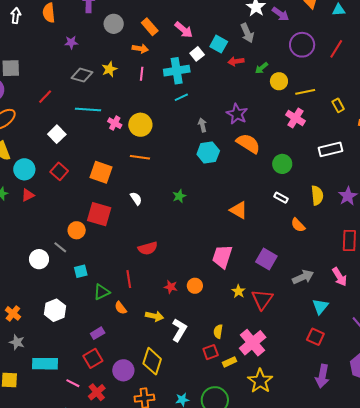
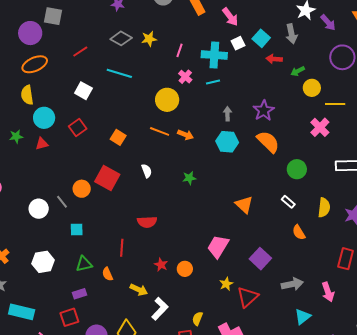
orange arrow: (140, 49) -> (185, 135), moved
pink cross: (115, 123) -> (185, 77), moved
white square: (57, 134) -> (83, 91), turned -30
orange square: (101, 172) -> (118, 137), size x0.7
green triangle: (102, 292) -> (84, 264), moved

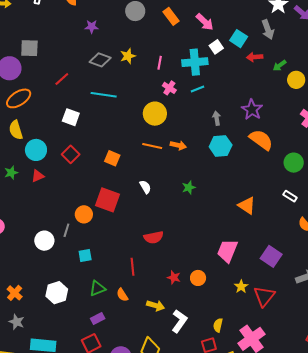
gray line: (62, 202) -> (66, 230), turned 64

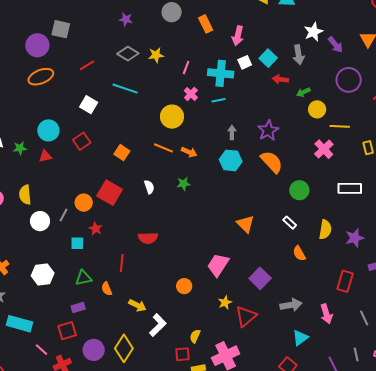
pink arrow: (205, 22) -> (238, 36), turned 48
yellow semicircle: (16, 130) -> (25, 195), moved
green star: (189, 187) -> (184, 184), moved
red star: (174, 277) -> (96, 229), moved

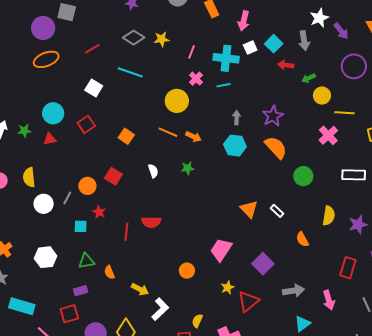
red square: (110, 193) -> (113, 176), size x0.7
white rectangle: (290, 223) -> (277, 211), moved
red line: (122, 263) -> (126, 232), moved

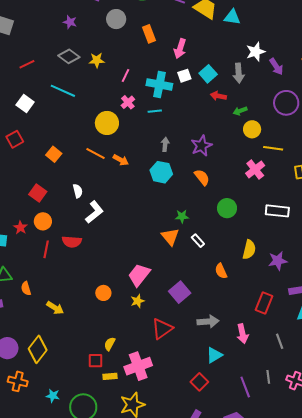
orange semicircle: (276, 147) -> (202, 177), size x0.7
green star: (188, 168) -> (182, 216), moved
orange circle: (87, 186) -> (43, 221), moved
yellow star: (228, 287) -> (138, 301), moved
white L-shape: (160, 309) -> (94, 212), moved

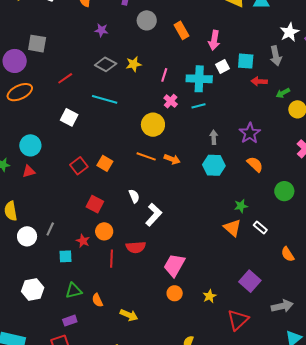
cyan square: (208, 74) -> (246, 61), turned -36
red square: (15, 139) -> (79, 166), moved
pink trapezoid: (139, 275) -> (174, 265), moved

